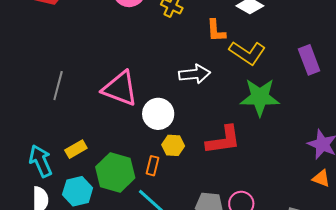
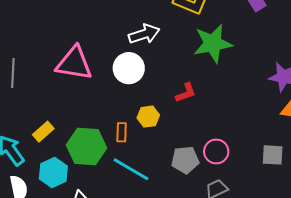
white circle: (158, 114) -> (129, 68), moved
red L-shape: (223, 140) -> (186, 93), size x0.6
yellow hexagon: (173, 145) -> (148, 117), moved

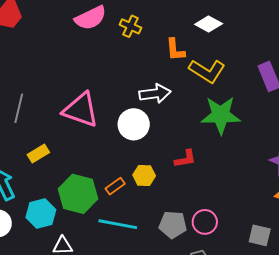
yellow rectangle: (43, 132) -> (38, 153), moved
orange rectangle: (122, 132) -> (115, 186), turned 42
cyan line: (131, 169) -> (118, 224), turned -30

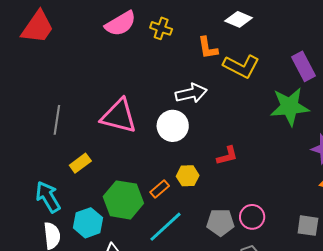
green star: (221, 115) -> (290, 107), moved
cyan line: (118, 224) -> (166, 227), turned -48

